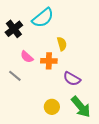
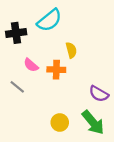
black cross: (14, 29) -> (16, 33), turned 30
purple semicircle: (72, 79) -> (99, 94), moved

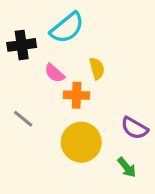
pink semicircle: (31, 65) -> (55, 73), moved
yellow circle: (60, 122) -> (81, 142), moved, size x1.6
green arrow: (93, 122) -> (127, 167), size x0.6

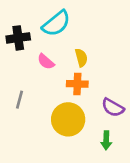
orange cross: (77, 95) -> (77, 84), moved
gray line: (23, 119) -> (20, 100), turned 66
green arrow: (127, 167) -> (106, 140), turned 42

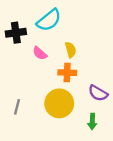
gray line: (20, 100) -> (17, 107), moved

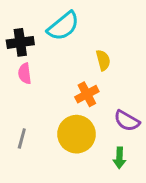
yellow semicircle: (71, 50) -> (103, 60), moved
pink semicircle: (40, 53) -> (25, 73), moved, turned 42
orange cross: (67, 73) -> (87, 94), turned -30

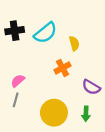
cyan semicircle: (63, 26) -> (45, 33), moved
pink semicircle: (25, 73) -> (18, 81), moved, turned 56
yellow circle: (77, 134) -> (54, 113), moved

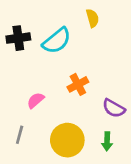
yellow semicircle: (74, 43) -> (92, 18), moved
pink semicircle: (18, 81) -> (36, 100), moved
gray line: (16, 100) -> (20, 135), moved

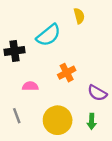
black cross: (18, 38) -> (14, 51), moved
pink semicircle: (36, 100) -> (30, 86), turned 42
gray line: (20, 135) -> (17, 116), turned -35

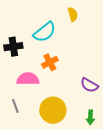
orange cross: (67, 73) -> (50, 62), moved
pink semicircle: (30, 86) -> (28, 79), size x1.5
green arrow: (92, 121) -> (90, 117), moved

